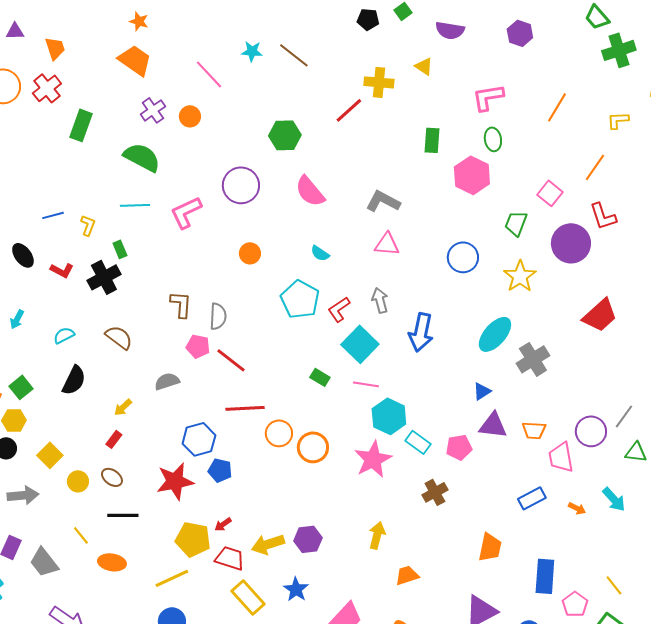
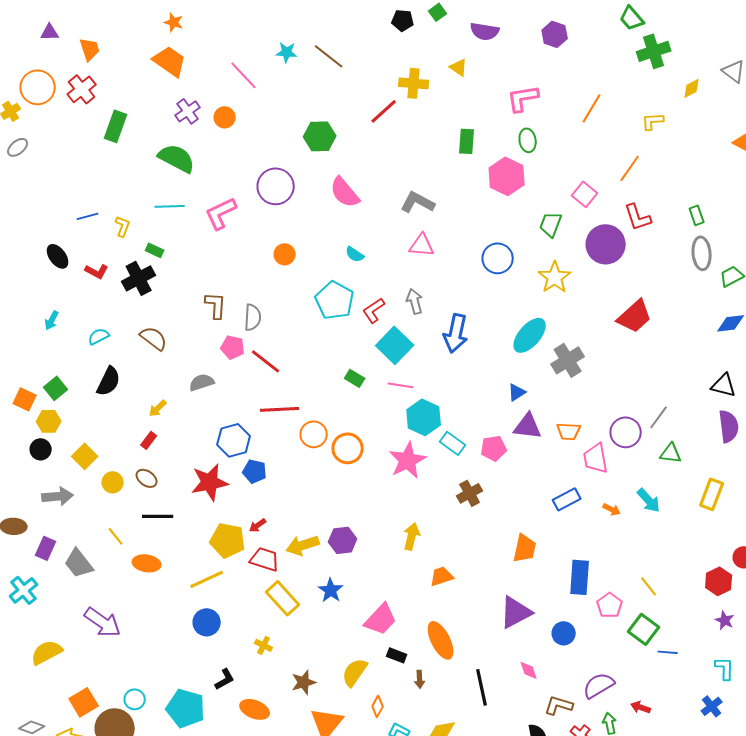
green rectangle: (120, 249) -> (155, 250), turned -42

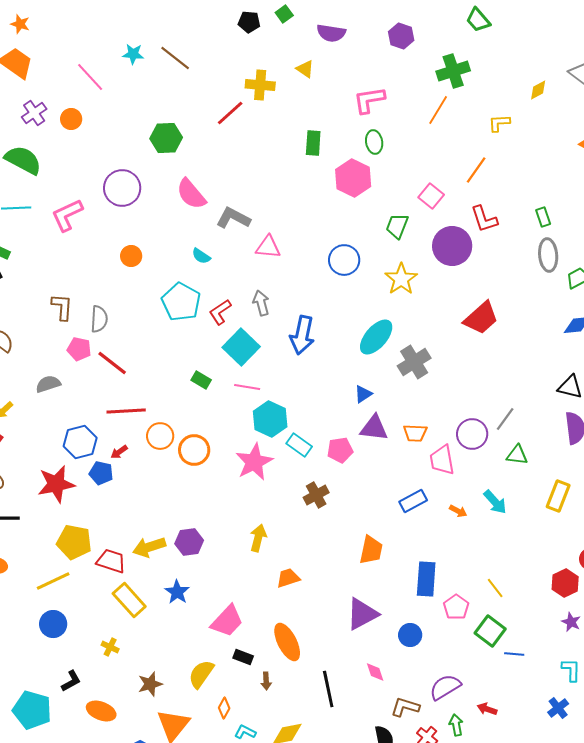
green cross: (654, 51) -> (453, 71), moved
gray L-shape: (418, 202) -> (233, 218), moved
red arrow: (258, 525) -> (119, 452), moved

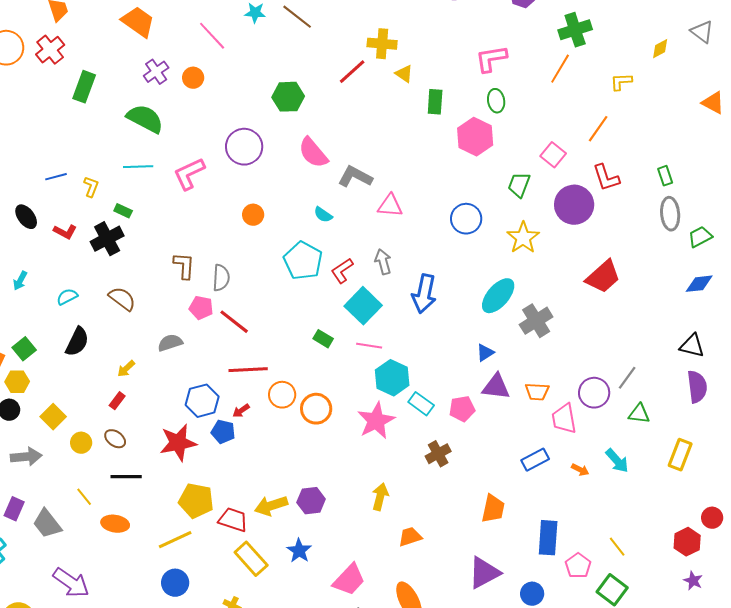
yellow triangle: (305, 69) -> (404, 74), moved

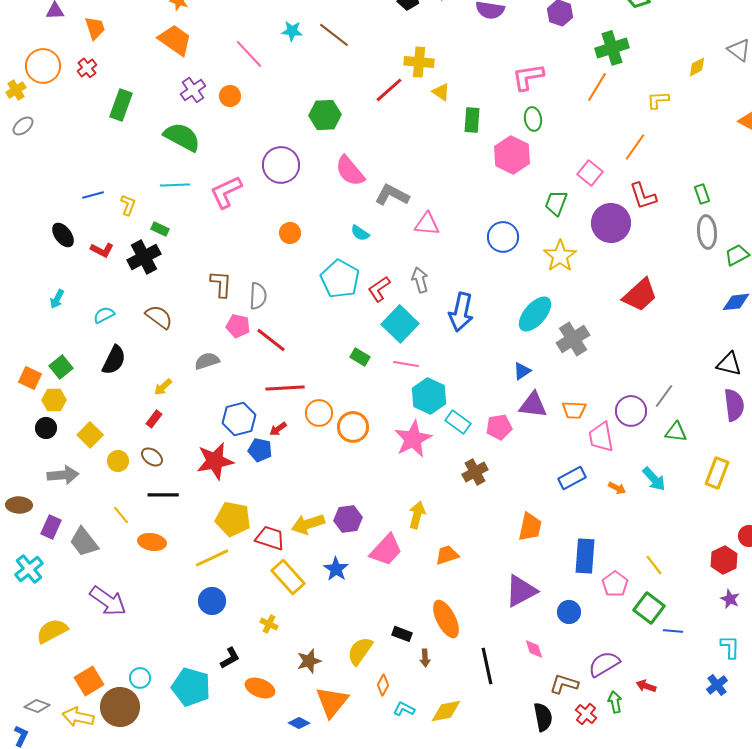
red cross: (50, 50) -> (87, 68), size x0.7
pink trapezoid: (349, 580) -> (386, 550), moved

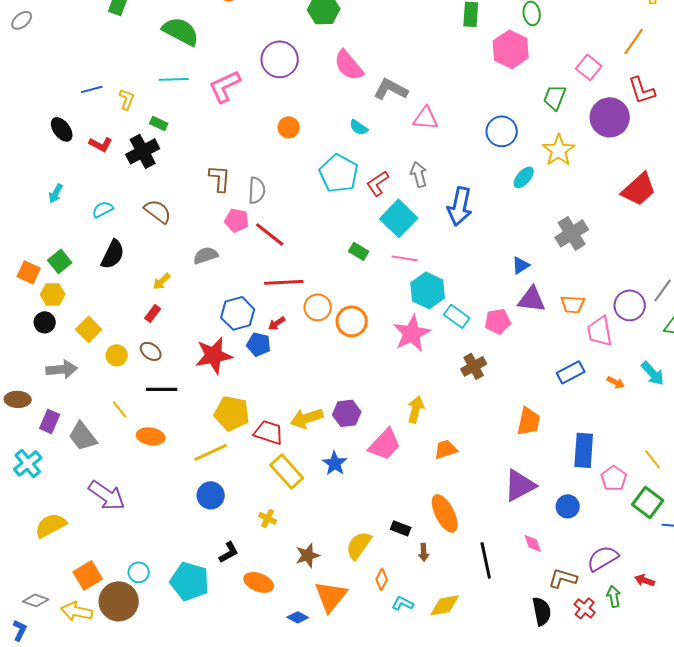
cyan ellipse: (535, 314) -> (524, 177), moved, size x0.6

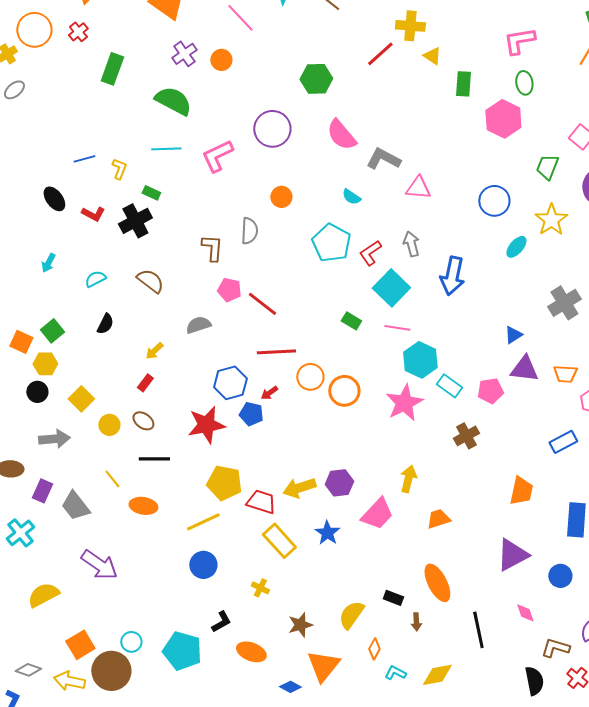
gray semicircle: (257, 190) -> (249, 231), moved
black semicircle: (113, 254) -> (105, 324), size x0.7

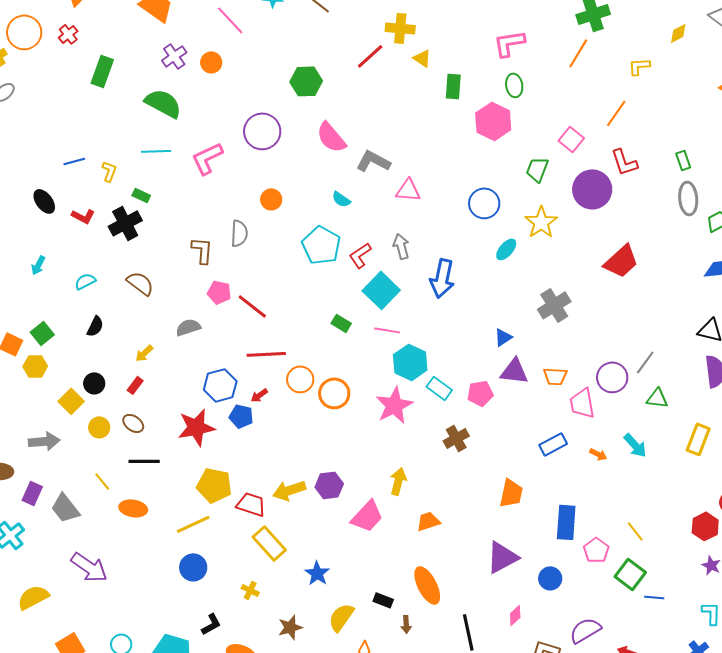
black circle: (37, 392) -> (94, 383), moved
blue star: (327, 533) -> (317, 573), moved
pink diamond: (525, 613) -> (515, 615), turned 65

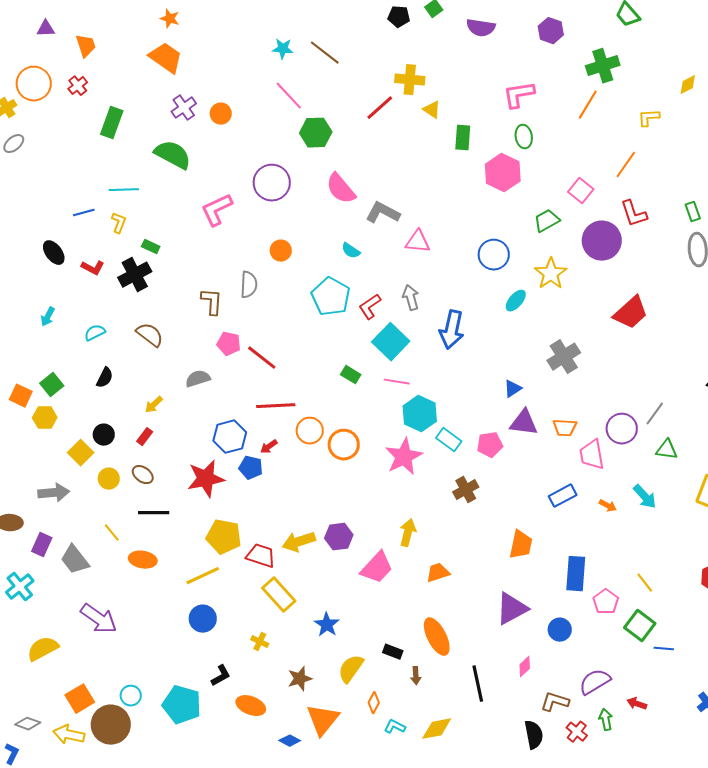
pink line: (230, 20) -> (289, 96), moved
cyan line: (156, 151) -> (124, 190), moved
green trapezoid: (537, 169) -> (547, 221), turned 40

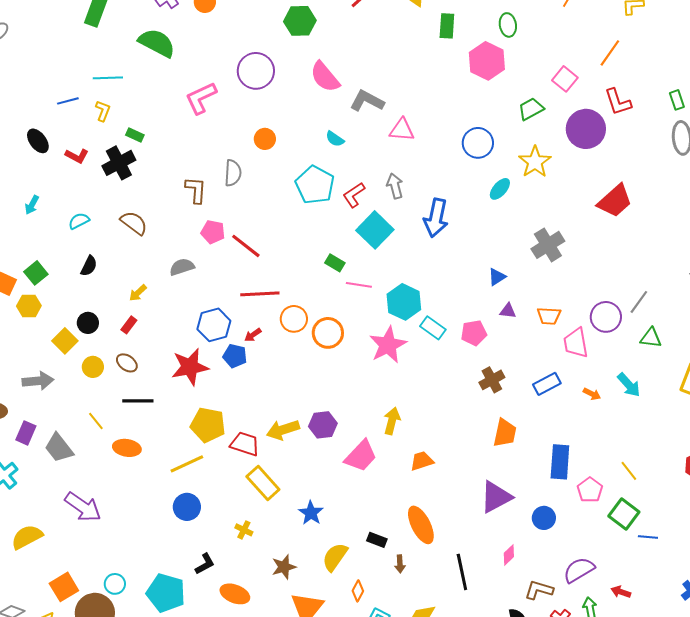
pink line: (397, 382) -> (359, 285), moved
purple triangle: (524, 423) -> (508, 311), size x0.6
brown cross: (466, 490) -> (492, 380), moved

